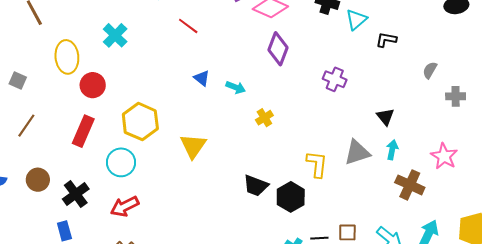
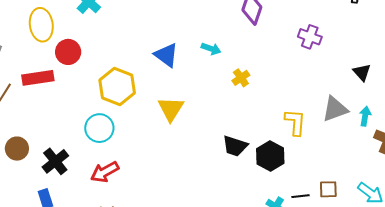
blue triangle: (202, 78) -> (166, 55), moved, size x1.5
red rectangle: (83, 131) -> (38, 78), moved, turned 60
cyan arrow: (392, 150) -> (365, 116), moved

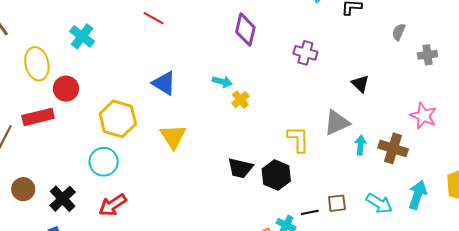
cyan arrow: (211, 49) -> (222, 82), moved
cyan arrow: (365, 116) -> (360, 145), moved

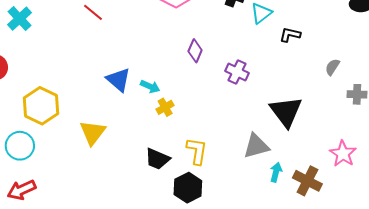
purple diamond: (245, 30) -> (195, 51), moved, size x0.7
blue triangle: (164, 83) -> (118, 80), moved
black triangle: (360, 84) -> (286, 112), size x1.8
yellow L-shape: (298, 139) -> (197, 151), moved
black trapezoid: (240, 168) -> (157, 159), moved

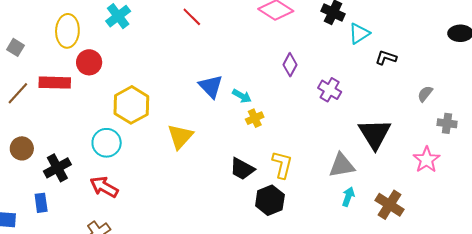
pink star: (343, 154) -> (426, 160), moved
cyan arrow: (276, 172) -> (348, 197), moved
red arrow: (22, 190) -> (104, 187), turned 48

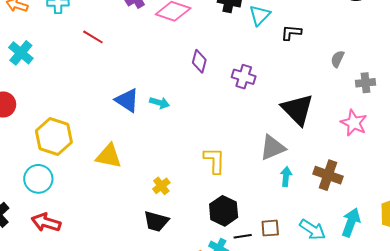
yellow cross: (255, 118) -> (161, 186), moved
yellow triangle: (180, 136) -> (109, 156), turned -48
black trapezoid: (242, 169) -> (156, 221), moved
black hexagon: (270, 200) -> (224, 211), moved

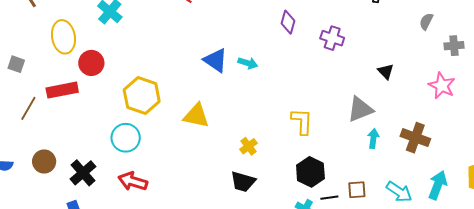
black triangle: (298, 109) -> (386, 71), size x0.5

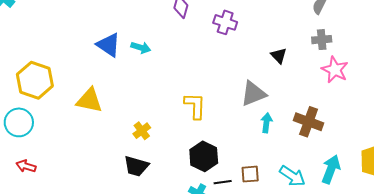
gray cross: (454, 46) -> (322, 40), moved
red arrow: (133, 181) -> (26, 166), size x0.7

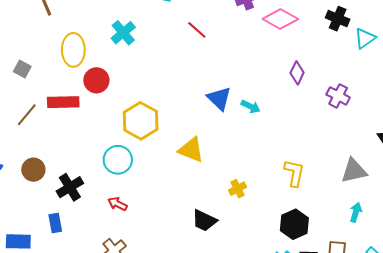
cyan arrow: (266, 123) -> (356, 212), moved
black trapezoid: (136, 166) -> (204, 220), moved

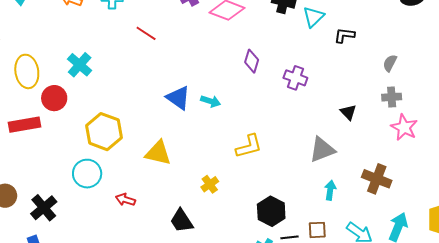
cyan cross: (123, 33) -> (80, 65), moved
yellow L-shape: (294, 173) -> (249, 146), moved, turned 72
red arrow: (117, 204) -> (125, 200), moved
black trapezoid: (204, 220) -> (182, 221), turned 40

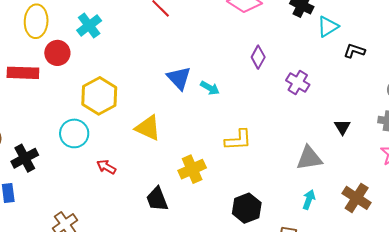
yellow cross: (210, 184) -> (192, 169), size x1.5

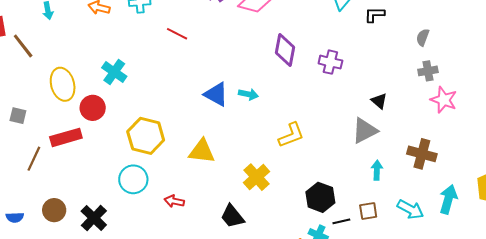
purple diamond: (258, 57) -> (285, 50), size x1.4
black triangle: (342, 127) -> (379, 101), moved

